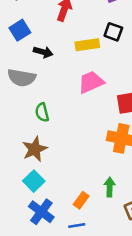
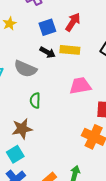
blue square: (20, 30) -> (47, 27), moved
yellow rectangle: (87, 45) -> (70, 50), moved

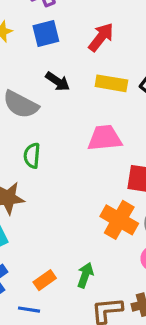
blue square: (47, 27) -> (46, 34), moved
yellow rectangle: (70, 50) -> (111, 83), moved

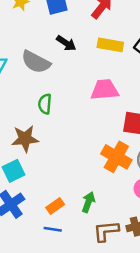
blue line: (29, 310) -> (53, 229), moved

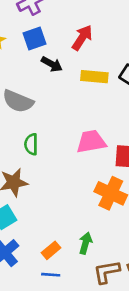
black arrow: (66, 43) -> (52, 64), moved
pink trapezoid: (105, 90) -> (91, 142), moved

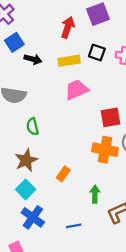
red arrow: (82, 38) -> (68, 27), moved
pink trapezoid: (91, 142) -> (76, 90), moved
orange rectangle: (51, 250) -> (63, 174), moved

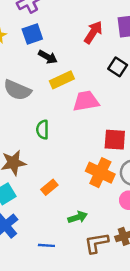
yellow rectangle: (69, 61) -> (62, 80), moved, turned -30
green semicircle: (33, 127) -> (43, 130), moved
green arrow: (95, 194) -> (78, 217), turned 56

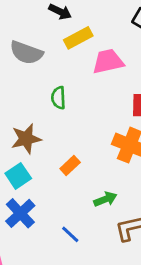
blue line: (46, 245) -> (70, 234), turned 42

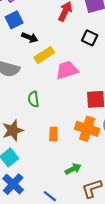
orange rectangle: (70, 165) -> (53, 134), moved, turned -40

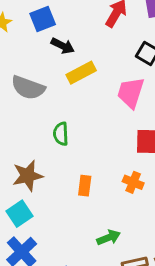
pink trapezoid: (67, 70) -> (131, 93), moved, turned -60
orange cross: (87, 129) -> (133, 182), size x0.6

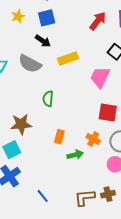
black arrow: (63, 46) -> (43, 41), moved
green arrow: (109, 238) -> (75, 155), moved

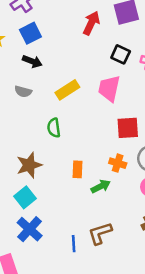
yellow rectangle: (68, 58) -> (67, 90), moved
gray semicircle: (30, 64) -> (23, 92), size x0.6
blue line: (43, 196) -> (74, 244), turned 48
brown L-shape: (85, 198) -> (100, 233), moved

